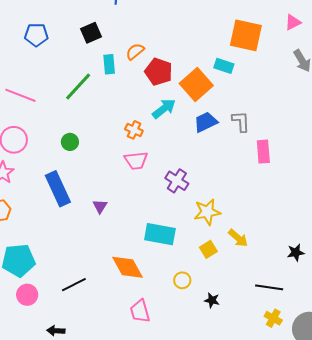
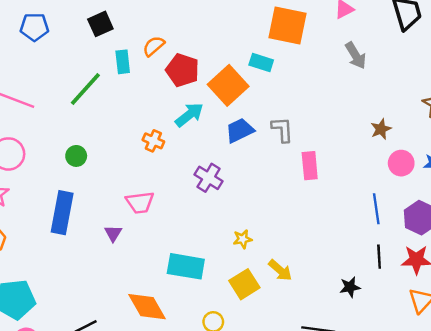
pink trapezoid: (136, 160) -> (140, 202), moved
purple cross: (177, 181) -> (209, 178), moved
blue rectangle: (58, 189) -> (62, 213), turned 36
yellow star: (207, 212) -> (243, 239), size x0.6
yellow square: (208, 249) -> (244, 284), size x1.4

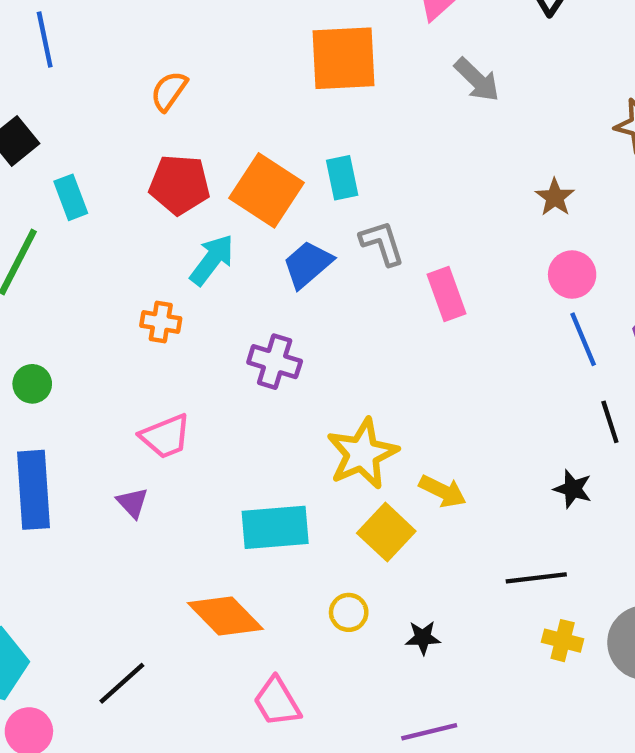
orange semicircle: (154, 46) -> (169, 91), moved
cyan rectangle: (261, 63) -> (342, 178), moved, turned 75
pink circle: (401, 163) -> (572, 275), moved
yellow star: (243, 239) -> (362, 454), size x2.0
black star: (350, 287) -> (573, 489), turned -30

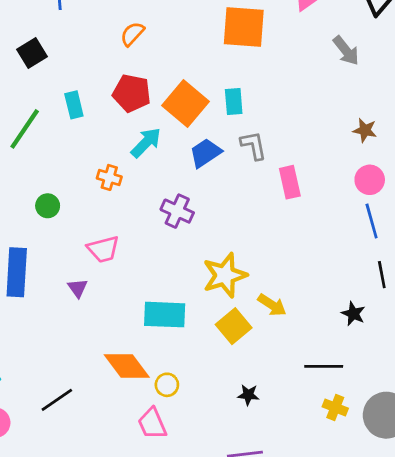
gray arrow: (477, 80) -> (346, 51), moved
cyan rectangle: (71, 197) -> (74, 105), moved
brown star: (555, 197) -> (365, 130), turned -30
green circle: (32, 384) -> (48, 206), moved
yellow circle: (349, 612) -> (167, 385), moved

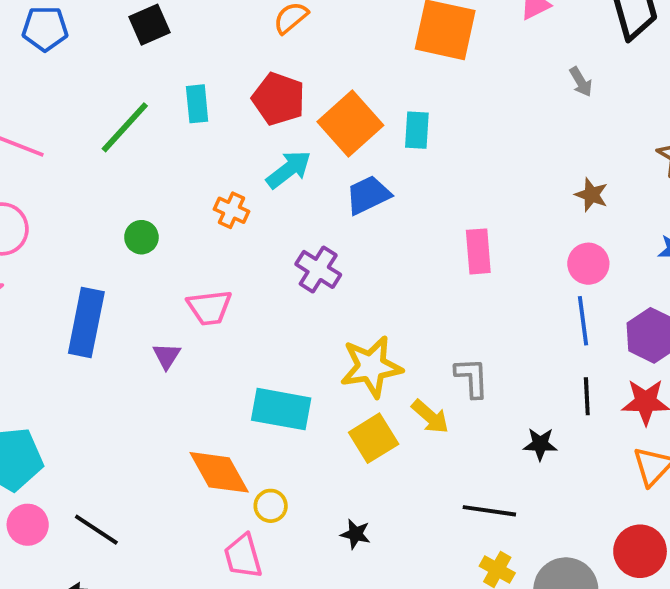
gray arrow: (346, 51) -> (581, 82), size x0.7
gray L-shape: (254, 145) -> (472, 378), moved
black star: (353, 314) -> (540, 444), turned -30
black star: (248, 395) -> (356, 534), moved
black line: (57, 400) -> (96, 530), moved, turned 60

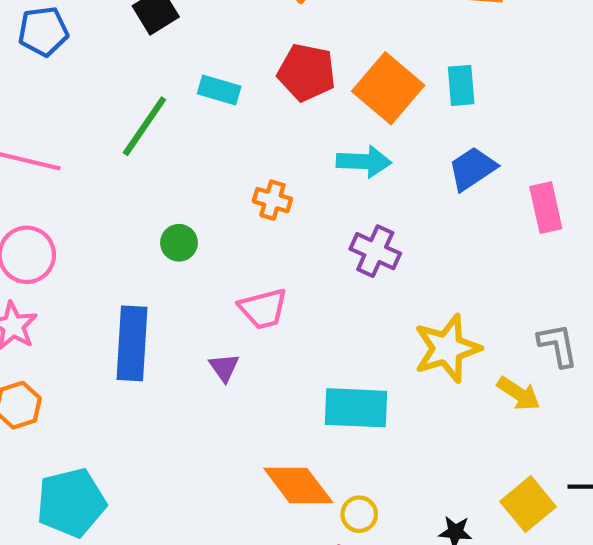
cyan rectangle: (197, 104) -> (219, 90), turned -60
cyan arrow: (289, 169) -> (364, 162), moved, turned 48
blue trapezoid: (368, 195) -> (472, 169), moved
yellow square: (374, 438) -> (528, 504), moved

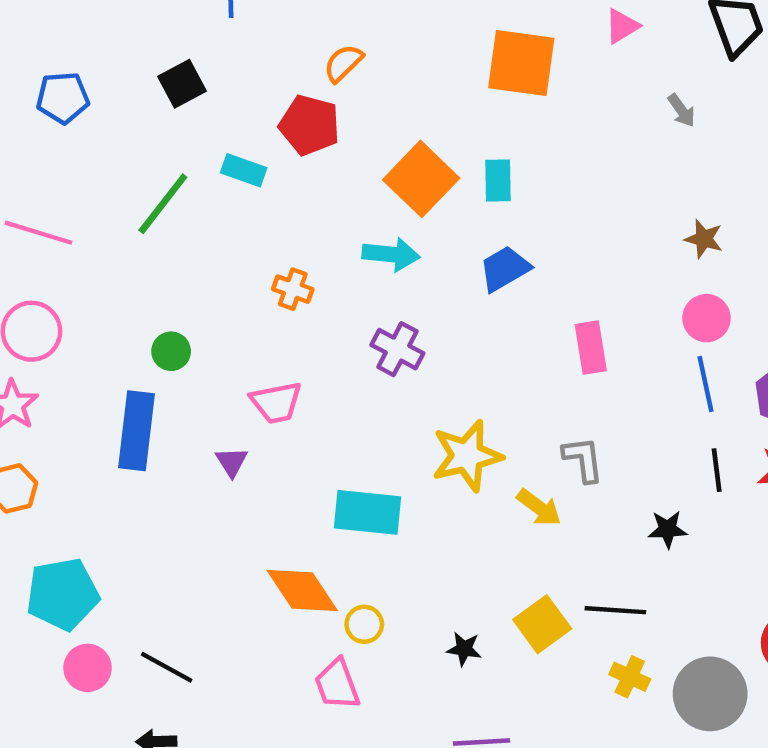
red pentagon: (307, 72) -> (310, 125), moved
pink rectangle: (546, 208) -> (591, 348), moved
green circle: (179, 243) -> (171, 351), moved

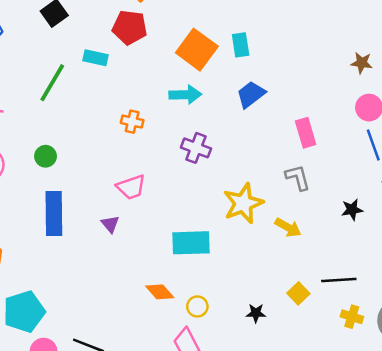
green circle: (171, 351) -> (46, 156), moved
gray L-shape: (583, 459) -> (298, 177), moved
black star: (668, 529) -> (352, 210), moved
orange diamond: (302, 590) -> (160, 292), size x0.7
yellow square: (542, 624) -> (298, 293), size x0.7

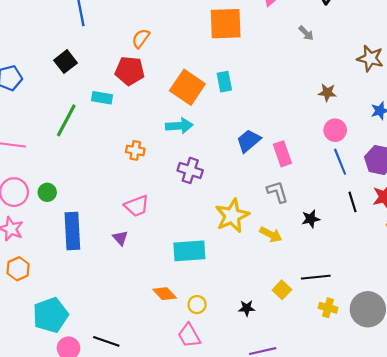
blue trapezoid: (251, 94) -> (249, 141), moved
green circle: (46, 156) -> (47, 192), moved
black star: (352, 210) -> (311, 219), moved

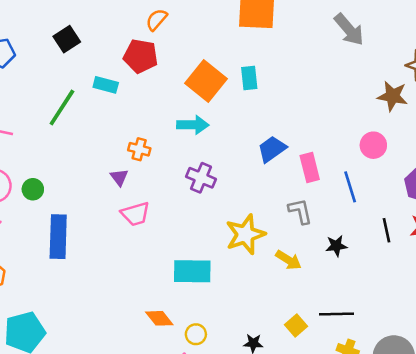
gray arrow: (306, 33) -> (349, 30), size x1.8
brown star: (327, 93) -> (393, 96), moved, size x1.4
blue line: (340, 162) -> (350, 187), moved
purple triangle: (120, 238) -> (119, 177), moved

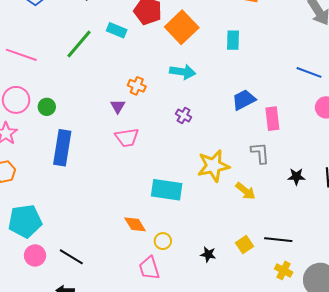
orange square: (206, 81) -> (182, 27), moved
purple cross: (201, 178) -> (184, 115), size x0.7
blue line: (350, 187) -> (309, 72), moved, turned -60
black star: (336, 246) -> (296, 177), moved

